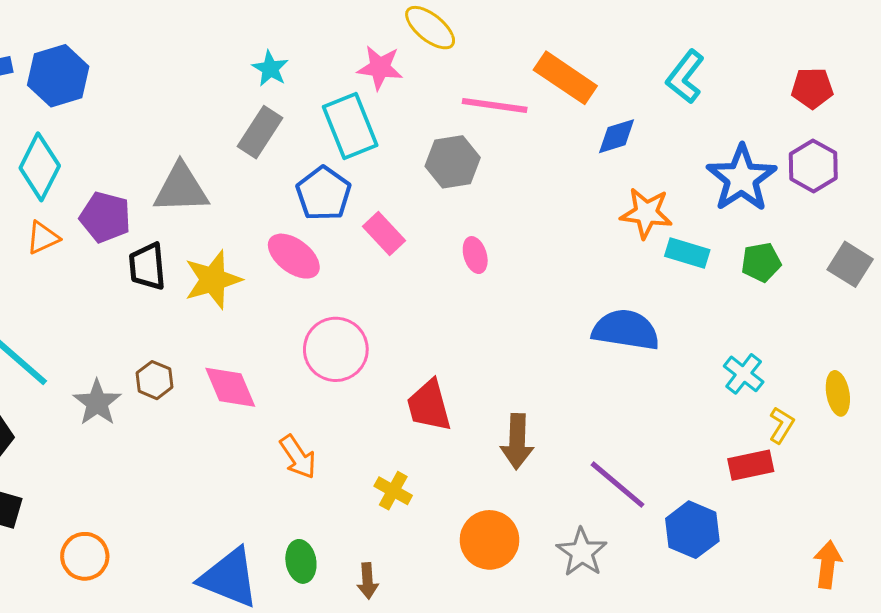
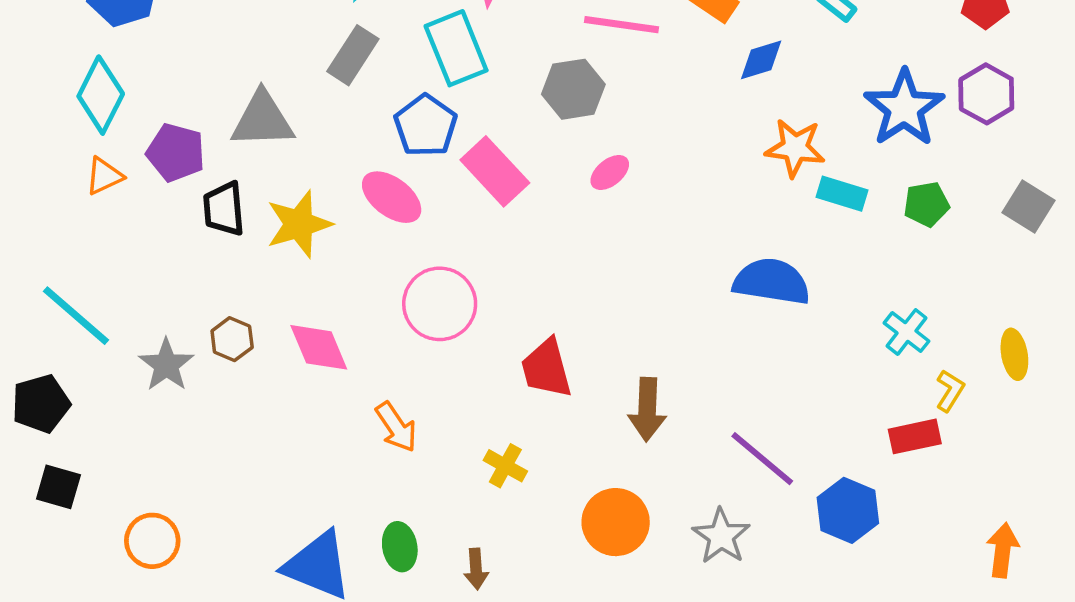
pink rectangle: (384, 234) -> (495, 171), size x1.4
pink ellipse: (475, 255) -> (610, 172), moved, turned 68

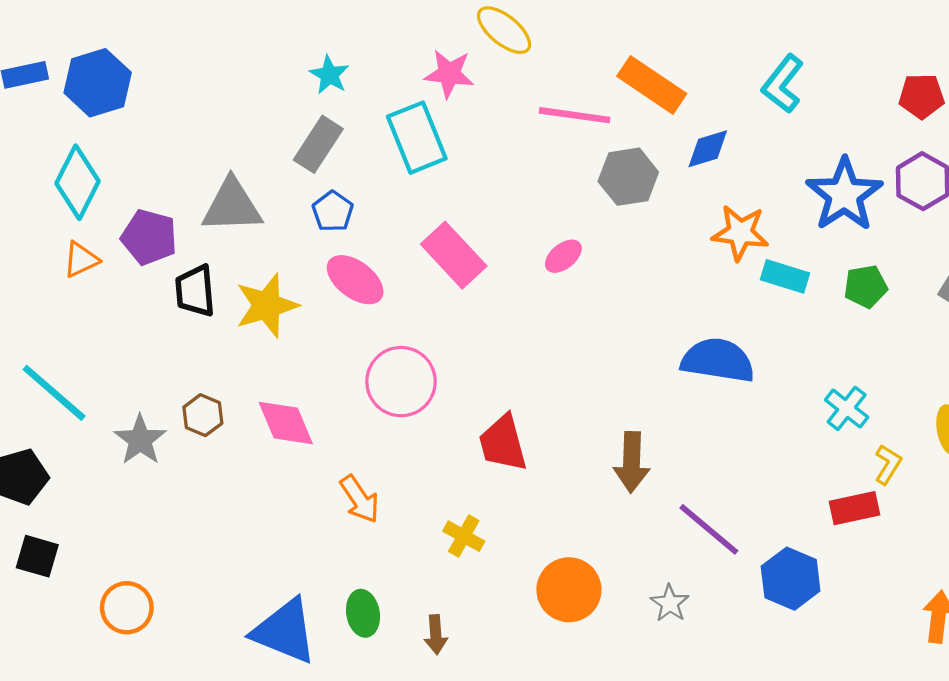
gray hexagon: (573, 89) -> (628, 177), moved
blue pentagon: (426, 126) -> (333, 211), moved, size x0.7
brown arrow: (647, 409) -> (632, 462), moved
gray star: (721, 536) -> (670, 603), size x0.7

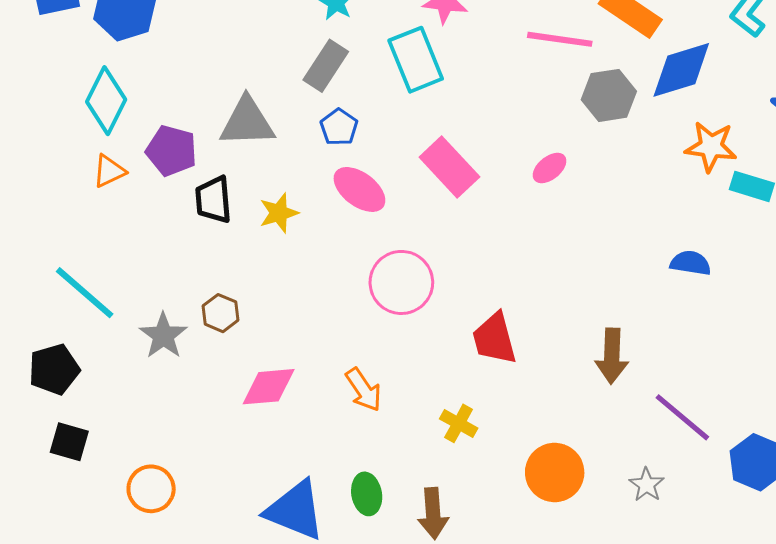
blue diamond: (708, 149) -> (681, 70), size x1.6
yellow star: (267, 305) -> (279, 213), size x0.7
blue semicircle: (718, 360) -> (691, 263), size x0.6
pink diamond: (286, 423) -> (269, 387), moved, turned -72
brown arrow: (436, 635) -> (433, 513), size x1.4

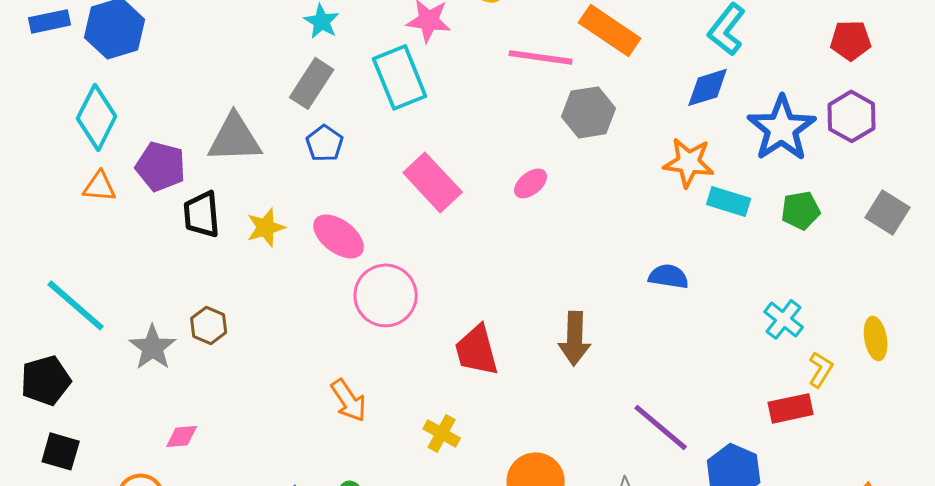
blue diamond: (681, 70) -> (708, 87), moved, size x0.7
orange triangle: (109, 171) -> (100, 186), turned 30
pink ellipse: (359, 189) -> (339, 236), moved
brown arrow: (612, 356) -> (575, 338), moved
pink diamond: (269, 387) -> (182, 436), moved, size x0.6

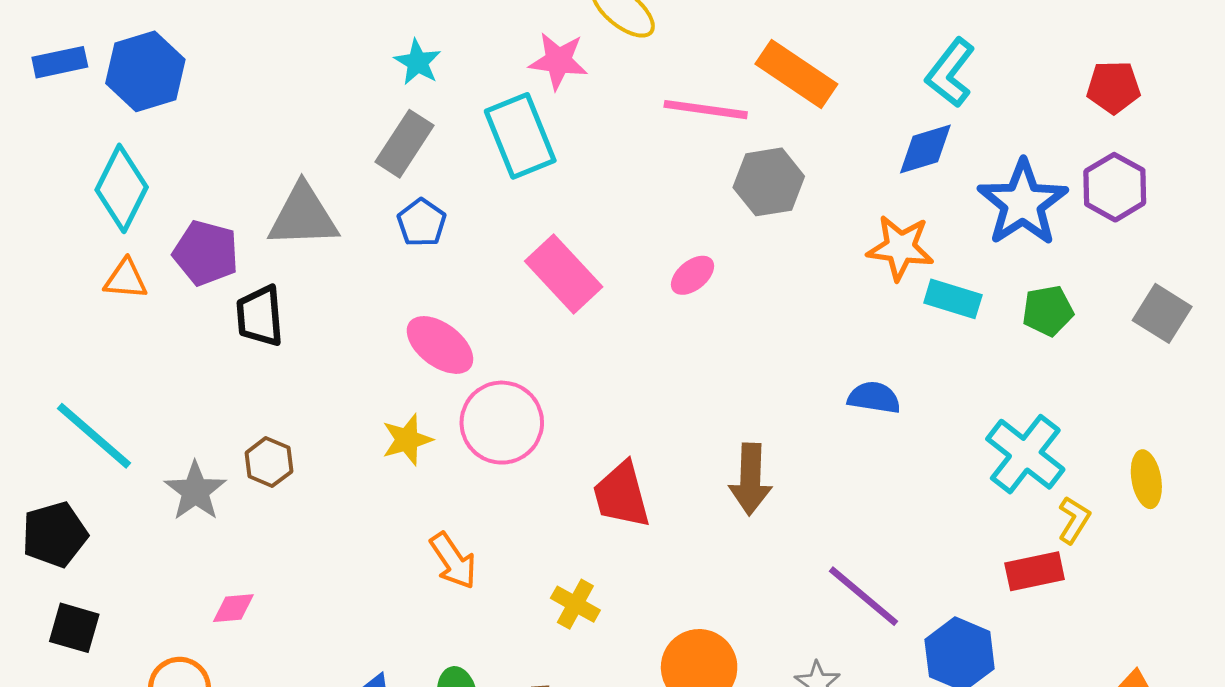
yellow star: (266, 227) -> (407, 440), moved
cyan cross: (784, 319) -> (1025, 454), size x1.5

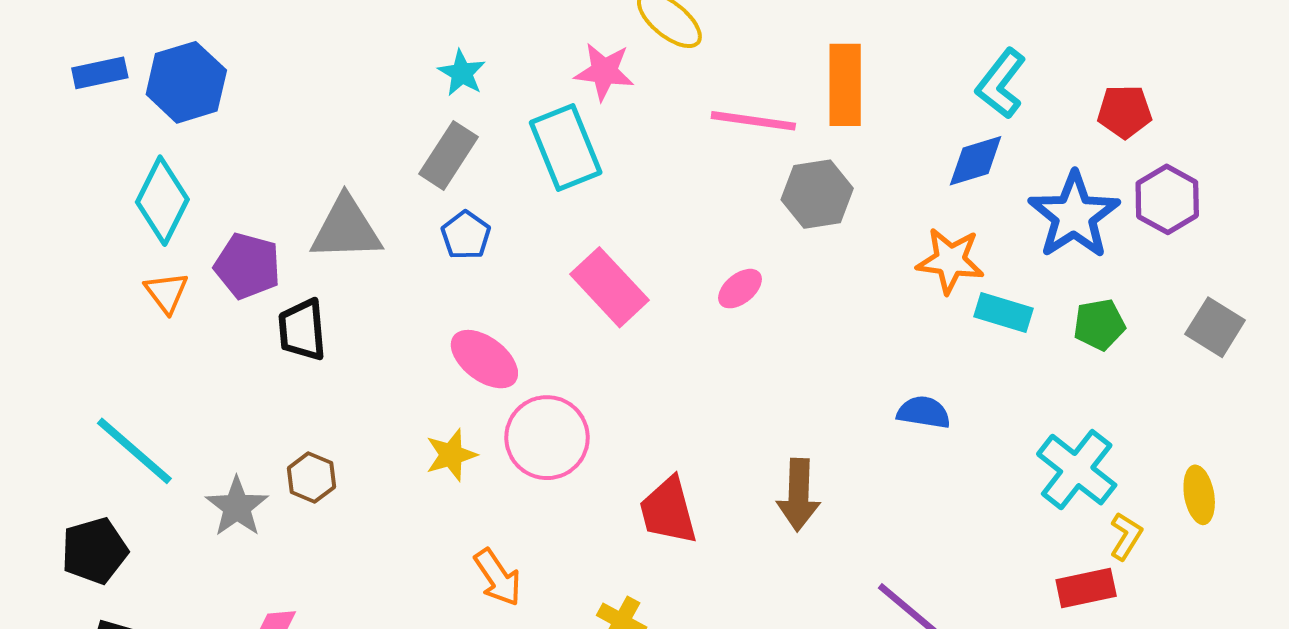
orange rectangle: (796, 74) -> (845, 85), turned 56
red pentagon: (1113, 87) -> (1125, 112), moved
orange triangle: (126, 279) -> (166, 293), turned 48

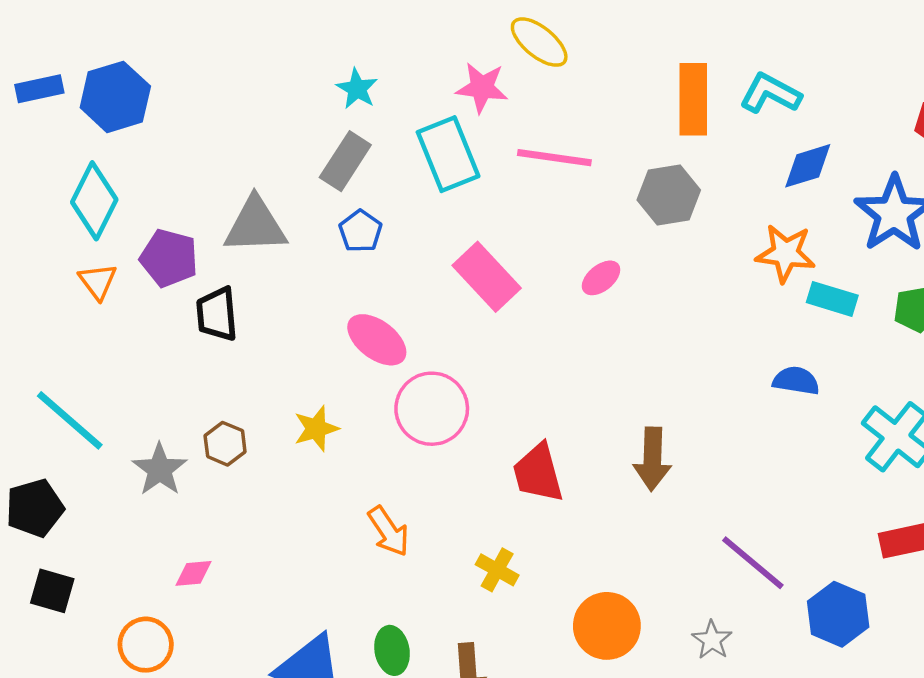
cyan L-shape: (1001, 84) -> (770, 93), moved, turned 80
pink line: (753, 121) -> (554, 158), moved
blue semicircle: (924, 412) -> (796, 381), moved
yellow star: (451, 455) -> (316, 429), moved

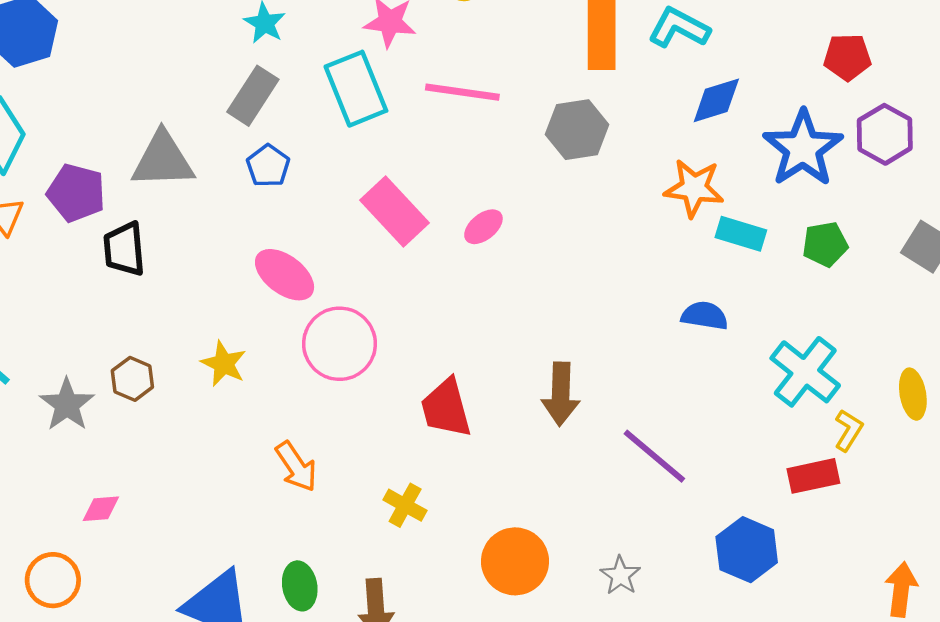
pink ellipse: (601, 278) -> (483, 227), moved
yellow star: (316, 429) -> (224, 364), turned -30
purple line: (753, 563) -> (654, 456), moved

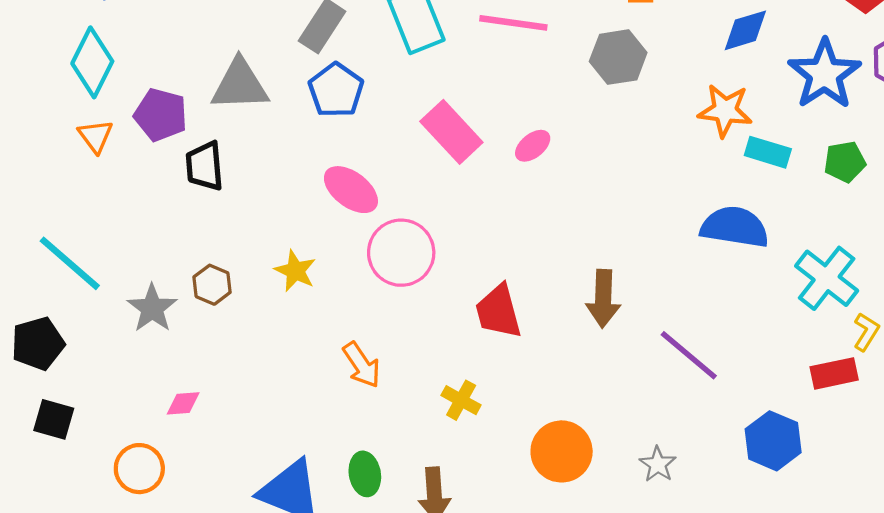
blue pentagon: (268, 166) -> (336, 90), size x1.4
blue semicircle: (705, 316) -> (735, 227), size x1.6

